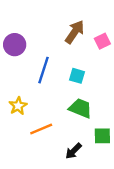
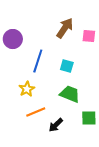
pink square: (102, 41) -> (89, 36), turned 32
yellow star: (18, 106) -> (27, 89), moved
black arrow: (74, 151) -> (56, 125), moved

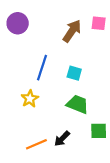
pink square: (89, 36) -> (99, 23), moved
purple circle: (13, 39) -> (18, 23), moved
orange line: (36, 112) -> (36, 144), moved

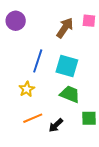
cyan square: (74, 73) -> (67, 66), size x1.6
orange line: (36, 144) -> (33, 118), moved

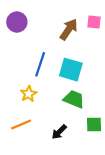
orange line: (33, 118) -> (21, 125), moved

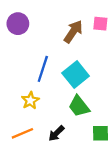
cyan square: (71, 70) -> (76, 75), turned 35
green trapezoid: (74, 99) -> (79, 106), turned -150
black arrow: (59, 132) -> (56, 133), moved

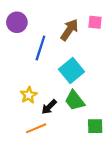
blue line: (43, 69) -> (40, 48), moved
orange line: (22, 133) -> (36, 128), moved
black arrow: (56, 133) -> (49, 107), moved

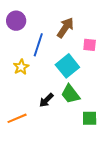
pink square: (95, 22) -> (90, 45), moved
yellow star: (29, 95) -> (21, 67), moved
orange line: (36, 128) -> (17, 118), moved

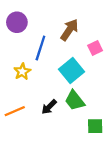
pink square: (90, 45) -> (95, 48), turned -32
orange line: (17, 118) -> (15, 111), moved

